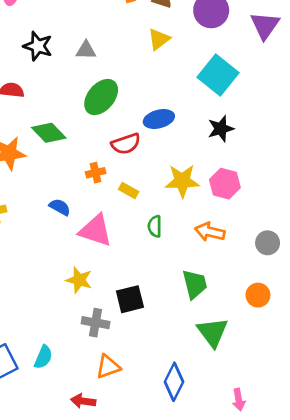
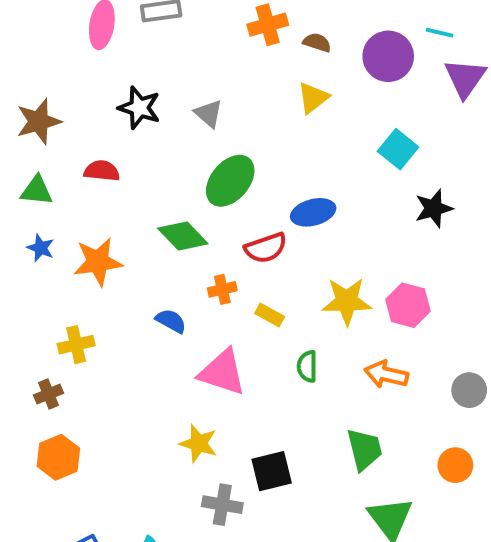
gray triangle: (86, 50) -> (208, 114), turned 40
cyan square: (218, 75) -> (398, 149), size x0.7
black star: (221, 129) -> (434, 208), moved
green diamond: (49, 133) -> (183, 236), moved
blue semicircle: (60, 207) -> (171, 321), moved

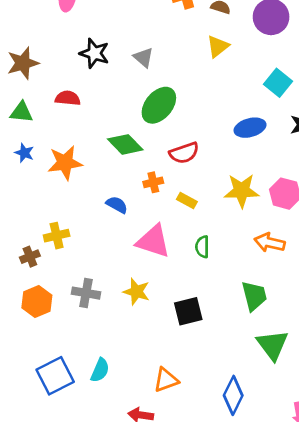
blue ellipse: (313, 212) -> (250, 128), moved
yellow cross: (76, 345) -> (57, 236), moved
green semicircle: (307, 366) -> (202, 247), moved
gray cross: (222, 505) -> (86, 293), moved

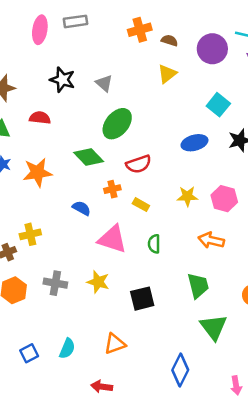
yellow star: (242, 191) -> (187, 196), size x0.7
blue square: (55, 376) -> (29, 353), size x0.6
orange triangle: (166, 380) -> (115, 344), moved

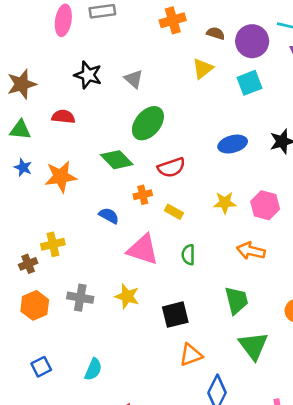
brown semicircle: (170, 40) -> (216, 33), moved
cyan square: (218, 105) -> (250, 83), moved, turned 30
orange triangle: (115, 344) -> (191, 355), moved
blue square: (29, 353) -> (41, 367), moved

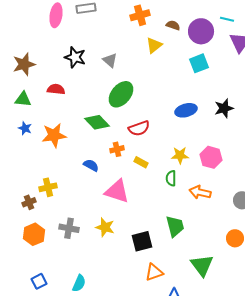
yellow triangle: (203, 69) -> (154, 45), moved
green semicircle: (188, 255) -> (171, 178), moved
green trapezoid: (236, 300) -> (175, 226), moved

